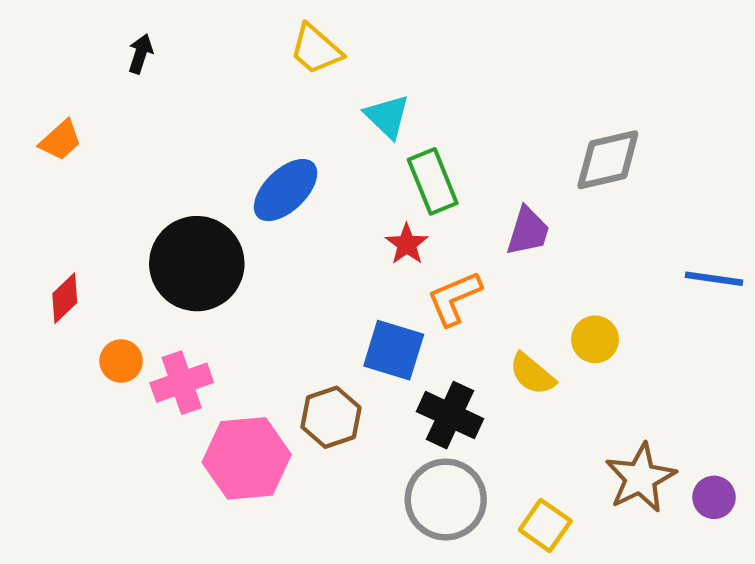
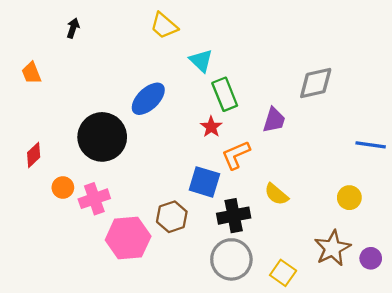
orange trapezoid: (60, 140) -> (31, 73), turned 110
yellow circle: (595, 339) -> (349, 198), moved
black cross: (450, 415) -> (234, 216), turned -36

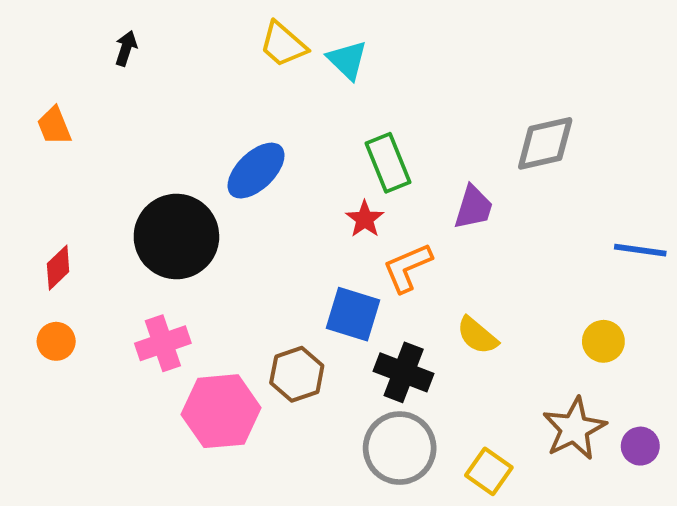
cyan triangle: (201, 61) -> (347, 60), moved
orange circle: (63, 188) -> (56, 341), moved
black cross: (234, 216) -> (404, 372), turned 32

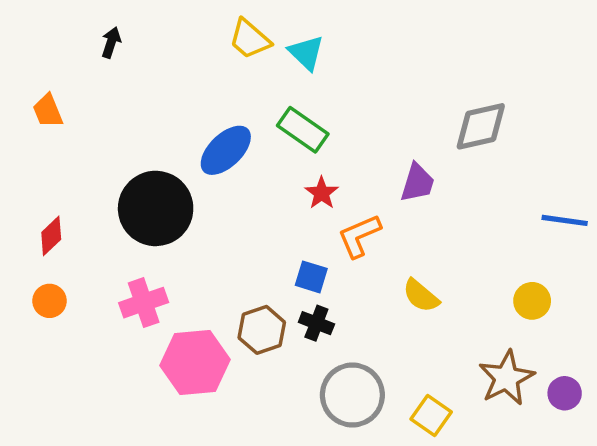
green rectangle: (388, 163) -> (303, 130), moved, turned -33
blue square: (353, 314) -> (311, 277), size x0.7
black cross: (404, 372) -> (316, 323), moved, size x0.7

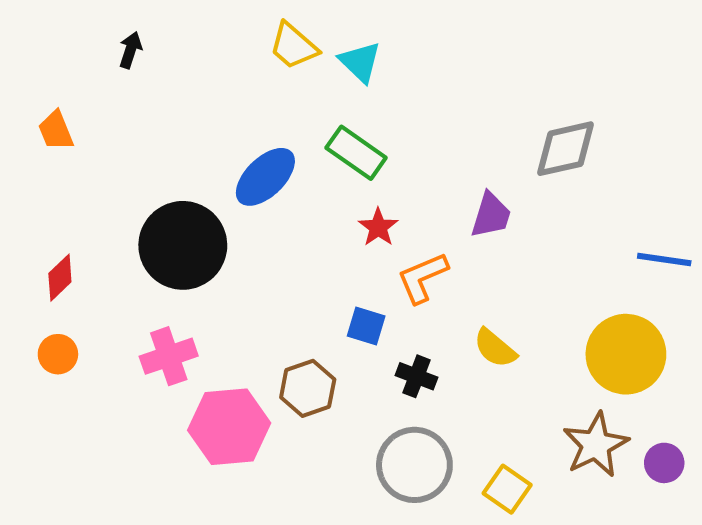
yellow circle: (532, 301) -> (626, 354), size x1.8
black cross: (316, 323) -> (416, 376), moved

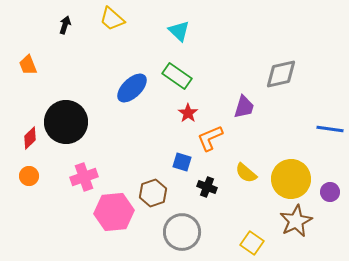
yellow trapezoid: (294, 46) -> (112, 19), moved
black circle: (183, 245) -> (66, 122), moved
yellow circle: (626, 354) -> (291, 179), moved
purple circle: (664, 463) -> (330, 192), moved
gray circle: (414, 465) -> (182, 232), moved

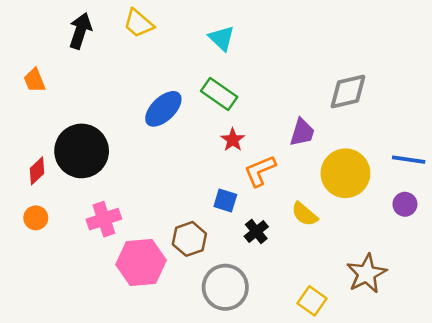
black arrow: (65, 25) -> (80, 31), size x1.6
yellow circle: (291, 179) -> (345, 173), moved
black cross: (207, 187) -> (256, 231), turned 30
purple circle: (330, 192) -> (405, 204), moved

